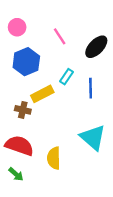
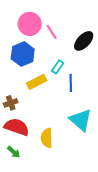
pink circle: (17, 27) -> (30, 24), moved, size x1.5
blue line: (91, 88) -> (71, 83), moved
brown cross: (23, 110) -> (11, 103), moved, turned -32

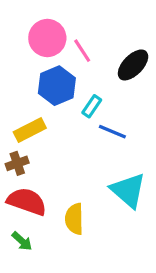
blue hexagon: (23, 54) -> (57, 86), moved
yellow rectangle: (37, 82) -> (30, 130), moved
blue line: (71, 83) -> (112, 132), turned -66

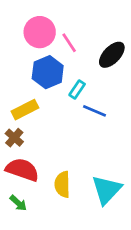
brown cross: (17, 163) -> (14, 138), turned -30
cyan triangle: (128, 190) -> (106, 190), moved, turned 32

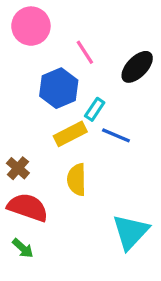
pink circle: (40, 32) -> (31, 26), moved
yellow rectangle: (25, 110) -> (70, 134), moved
yellow semicircle: (62, 184) -> (77, 180), moved

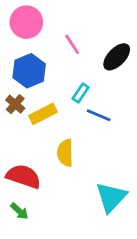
blue hexagon: (59, 88) -> (29, 71), moved
yellow rectangle: (70, 134) -> (43, 114), moved
brown cross: (18, 168) -> (15, 104), moved

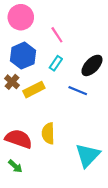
black ellipse: (117, 57) -> (92, 65), moved
cyan rectangle: (81, 93) -> (56, 63), moved
yellow semicircle: (65, 153) -> (48, 133), moved

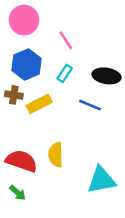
black ellipse: (92, 65) -> (107, 76), turned 55
brown cross: (12, 82) -> (14, 95), turned -32
cyan triangle: (88, 155) -> (101, 180), turned 36

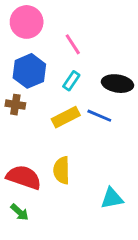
yellow rectangle: (39, 104) -> (66, 117), moved
cyan triangle: (101, 180) -> (112, 198), size x0.7

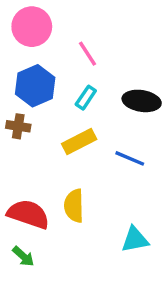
blue line: (99, 116) -> (130, 158), moved

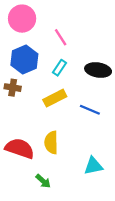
green arrow: (23, 256) -> (43, 181), moved

